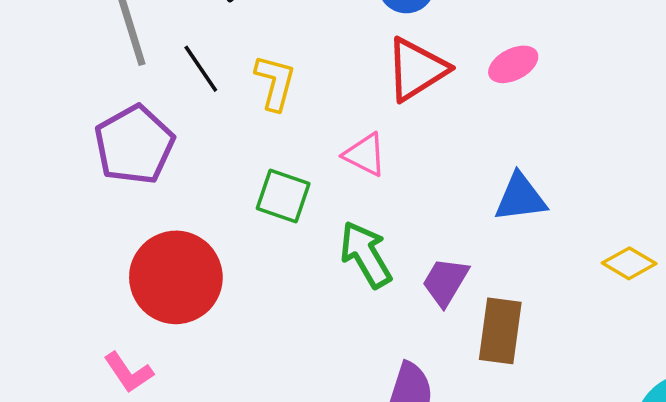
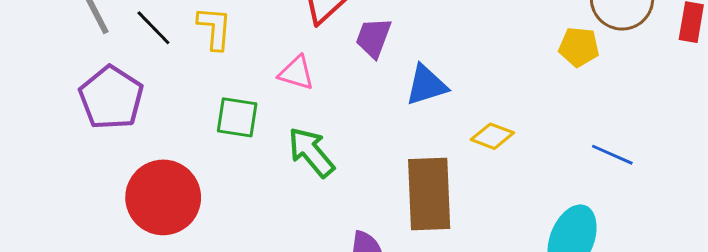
yellow diamond: (629, 263) -> (492, 136), moved
purple trapezoid: (445, 282) -> (373, 38), moved
brown rectangle: (500, 331) -> (429, 194), size x1.4

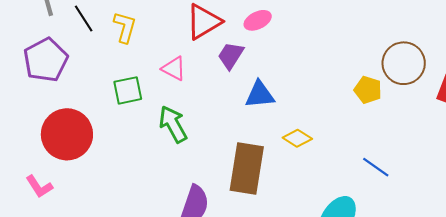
green square: (237, 117) -> (128, 90), turned -32

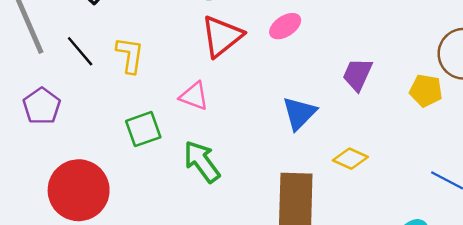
purple trapezoid: (231, 55) -> (357, 74), moved
purple pentagon: (46, 60) -> (42, 106), size x0.7
blue triangle: (260, 95) -> (299, 113), turned -32

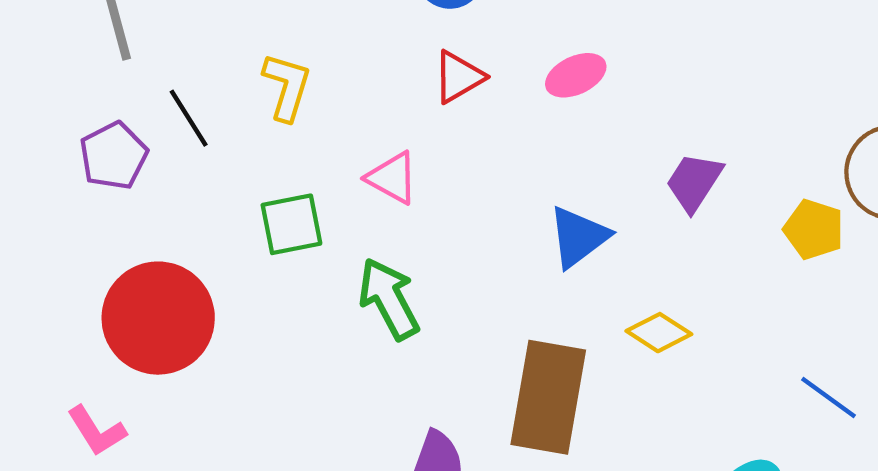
red triangle: (222, 36) -> (458, 77), size x0.7
black line: (80, 51) -> (189, 118), moved

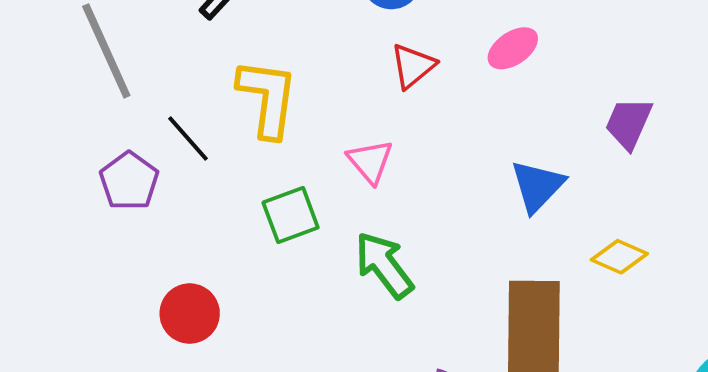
yellow L-shape: (287, 87) -> (268, 98), size x1.4
pink triangle: (392, 178) -> (370, 161), turned 30
red circle: (158, 318) -> (190, 314), size x0.6

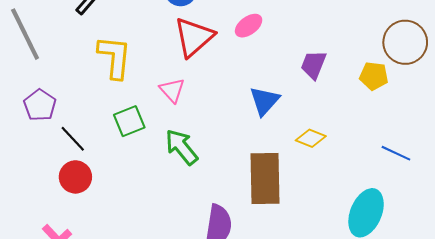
red triangle: (413, 66) -> (194, 37), size x1.6
black line: (188, 138) -> (73, 139), moved

